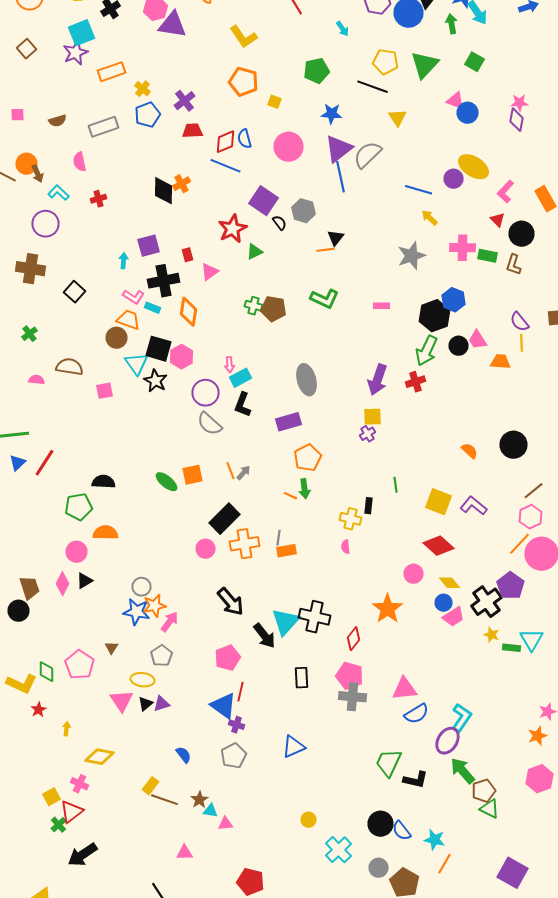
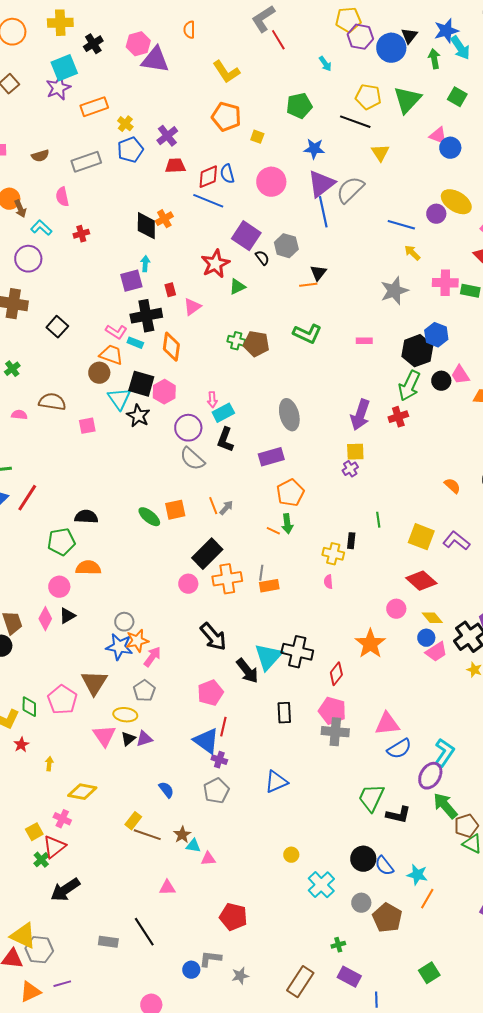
cyan arrow: (124, 261) -> (145, 264), moved
brown triangle: (112, 648) -> (94, 683), size x2.0

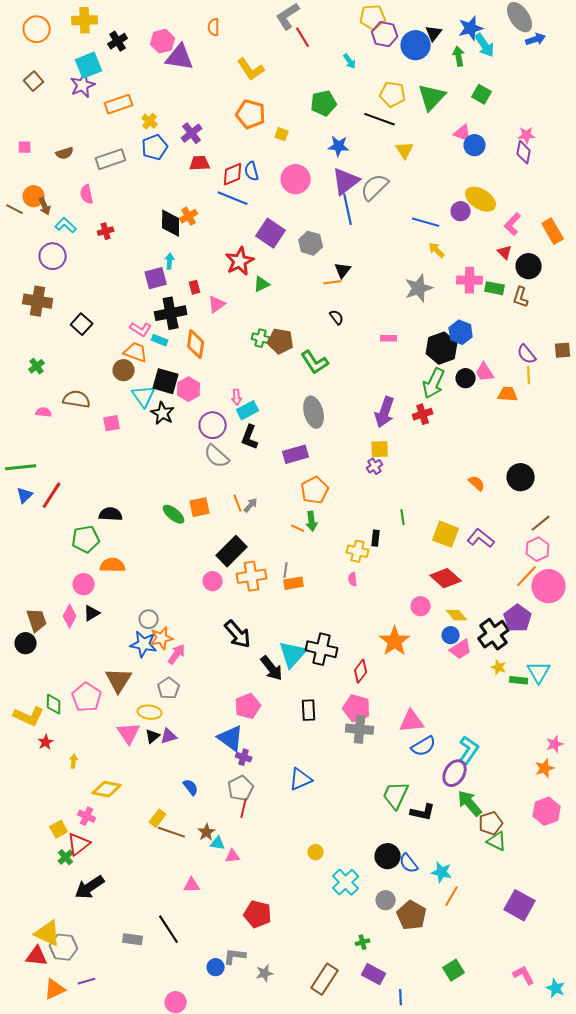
black semicircle: (262, 258) -> (337, 317), moved
green L-shape: (307, 334) -> (315, 362), moved, turned 32
pink pentagon: (210, 693) -> (248, 706), moved
red line: (223, 727) -> (244, 808), moved

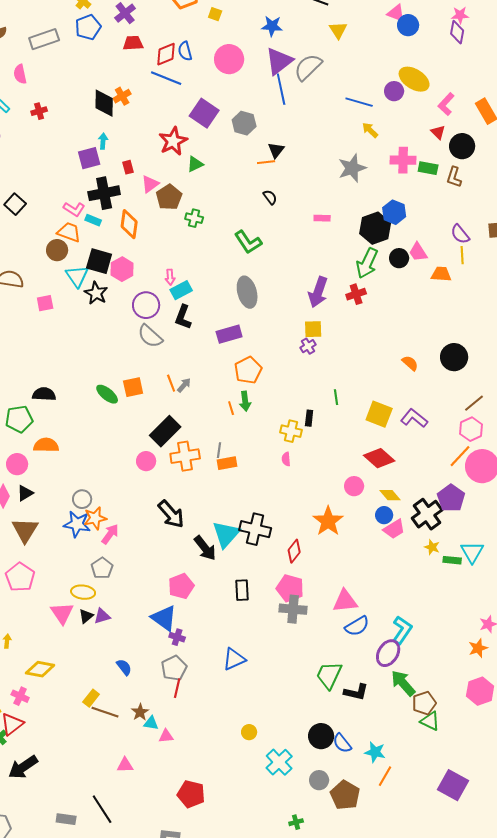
brown pentagon: (281, 341) -> (169, 197), moved, turned 30
orange line: (298, 528) -> (231, 408), turned 48
brown triangle: (119, 680) -> (25, 530), moved

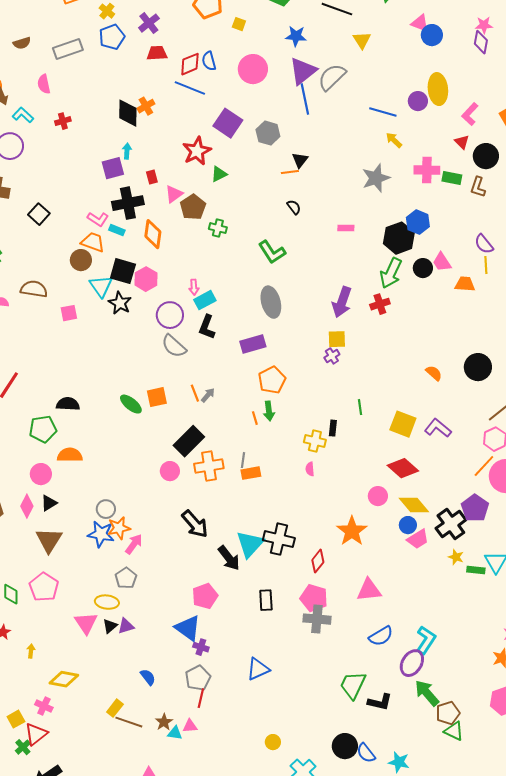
yellow ellipse: (414, 79) -> (438, 89), turned 52
yellow diamond: (390, 495) -> (414, 505), size x1.4
pink triangle: (345, 601) -> (369, 590), moved
pink triangle: (166, 736) -> (190, 726), moved

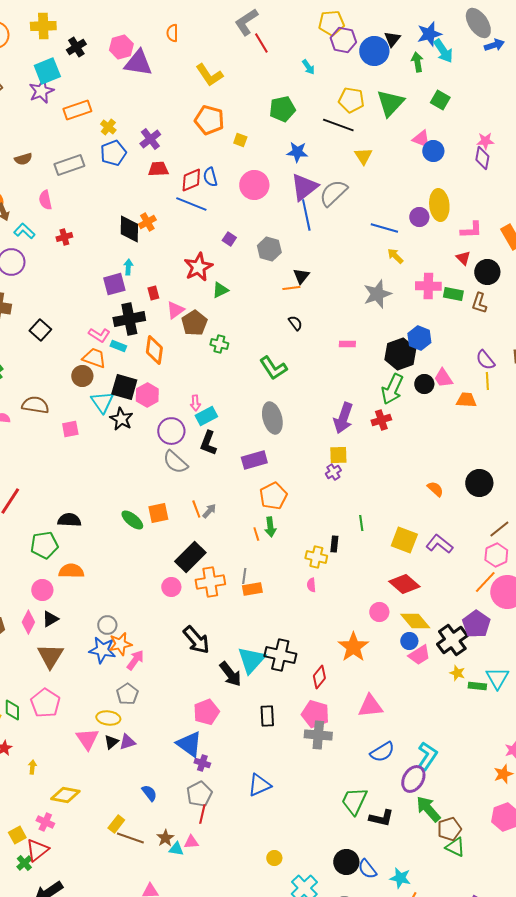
pink L-shape: (470, 114) -> (471, 230), turned -135
purple square: (228, 123) -> (229, 239), size x0.5

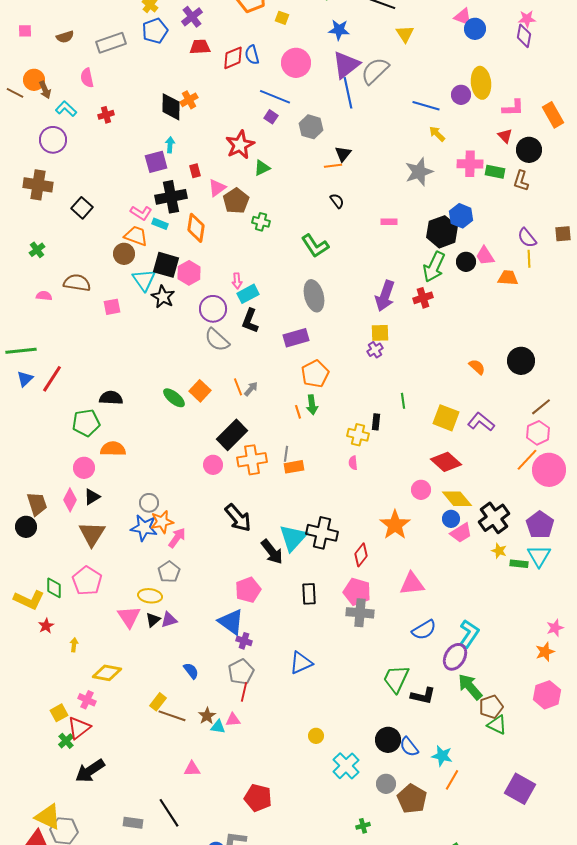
blue line: (191, 204) -> (275, 97), moved
orange square: (158, 513) -> (200, 391), turned -35
purple pentagon: (476, 624) -> (540, 525), moved

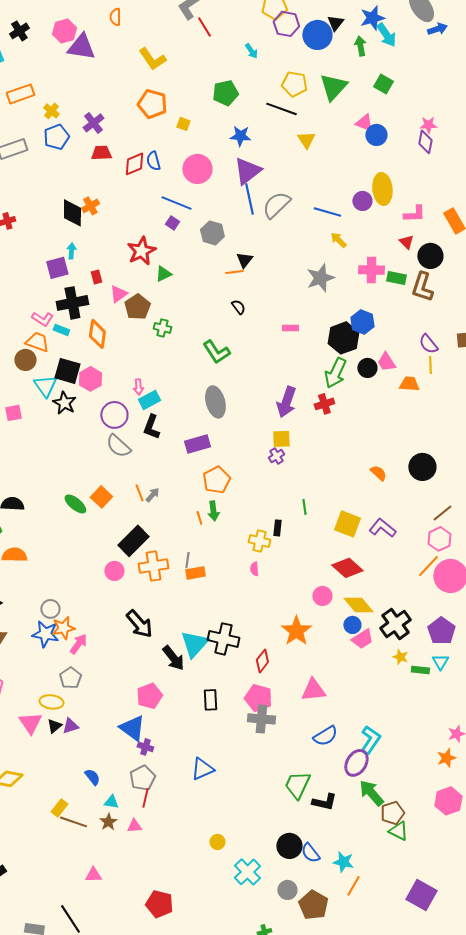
gray semicircle: (375, 71) -> (276, 205), moved
brown L-shape: (521, 181) -> (422, 287), size x1.4
cyan triangle: (539, 556) -> (440, 662), size x0.7
cyan triangle: (218, 727) -> (111, 802), moved

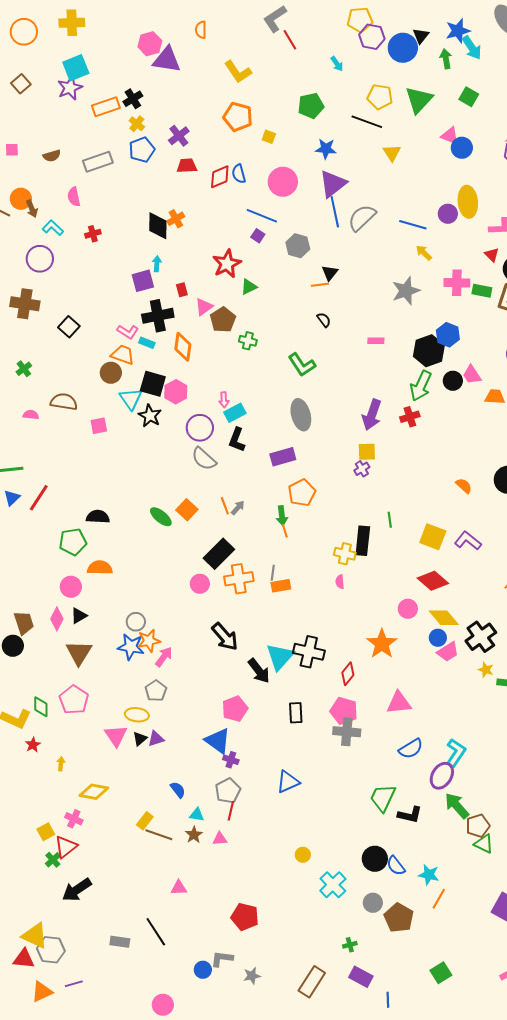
black cross: (19, 31) -> (133, 99), moved
green arrow: (213, 511) -> (282, 516), moved
black rectangle: (277, 528) -> (363, 541), size x1.8

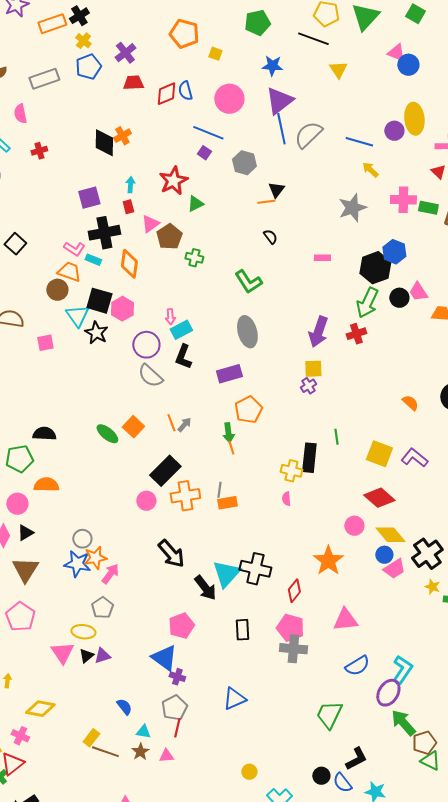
cyan arrow: (157, 264) -> (130, 185), moved
black L-shape: (410, 815) -> (356, 759), moved, turned -40
black circle: (375, 859) -> (321, 776), size x0.7

